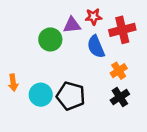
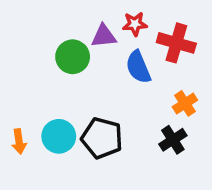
red cross: (122, 30) -> (176, 43), turned 30
orange cross: (119, 71) -> (185, 103), moved
orange arrow: (13, 83) -> (19, 142), moved

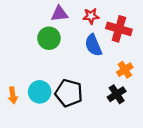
purple triangle: (104, 36) -> (59, 14), moved

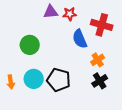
red star: (91, 16) -> (70, 14), moved
green circle: (49, 38) -> (30, 45), moved
orange cross: (125, 70) -> (98, 60), moved

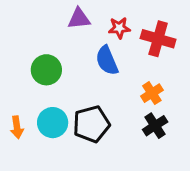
red star: (70, 14) -> (119, 28), moved
blue semicircle: (80, 39) -> (107, 60), moved
black pentagon: (59, 80) -> (91, 124), turned -30

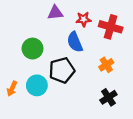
black pentagon: (91, 124) -> (62, 70), moved
black cross: (155, 126) -> (108, 97), moved
orange arrow: (17, 127) -> (12, 89), turned 32

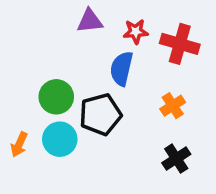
blue semicircle: (75, 42) -> (122, 69), turned 36
green circle: (33, 49) -> (56, 97), moved

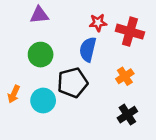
purple triangle: (90, 21) -> (39, 15), moved
green circle: (56, 97) -> (41, 55), moved
orange arrow: (19, 144) -> (14, 94), moved

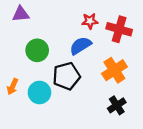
purple triangle: (39, 15) -> (21, 14), moved
blue semicircle: (88, 49) -> (80, 46), turned 45
orange cross: (125, 76) -> (114, 70), size x1.5

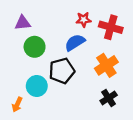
purple triangle: (21, 14) -> (23, 23), moved
orange arrow: (13, 87) -> (17, 105), moved

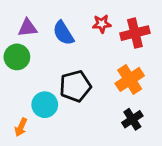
red cross: (111, 27) -> (135, 33), turned -30
blue semicircle: (75, 42) -> (63, 33), moved, turned -90
green circle: (35, 47) -> (17, 57), moved

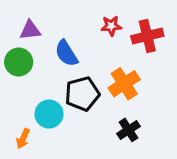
blue semicircle: (63, 33) -> (66, 53), moved
orange cross: (130, 79) -> (124, 84), moved
black cross: (132, 119) -> (128, 130), moved

